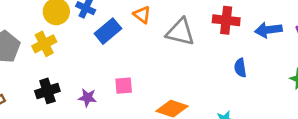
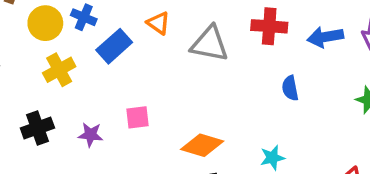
yellow cross: (44, 44) -> (59, 70), moved

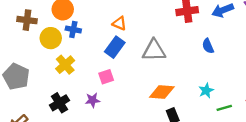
gray triangle: (210, 44) -> (154, 51), moved
blue rectangle: (114, 46) -> (115, 47), moved
pink square: (137, 117) -> (106, 77), moved

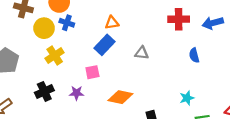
orange triangle: (119, 23) -> (112, 23), turned -40
gray triangle: (154, 51) -> (142, 53), size x0.6
orange diamond: (162, 92) -> (120, 97), moved

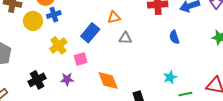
blue cross: (67, 23) -> (54, 15), turned -32
orange triangle: (112, 23) -> (114, 17), moved
yellow cross: (55, 55) -> (58, 45), moved
orange diamond: (120, 97) -> (108, 80), turned 60

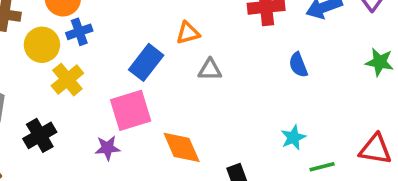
yellow cross: (58, 45) -> (67, 80), moved
pink square: (81, 59) -> (131, 110), size x1.6
black cross: (37, 80) -> (40, 135), moved

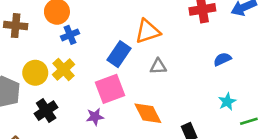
orange triangle: (188, 33) -> (148, 31), size x1.5
yellow circle: (42, 45) -> (35, 73), moved
blue semicircle: (298, 65) -> (222, 59), moved, turned 90
gray triangle: (210, 70) -> (158, 67), moved

